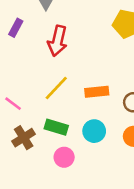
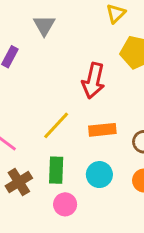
red arrow: (58, 41) -> (93, 81), moved
green rectangle: (56, 127) -> (56, 170), turned 75

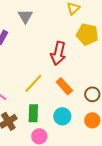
orange rectangle: (102, 130) -> (64, 86), turned 54

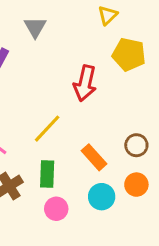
orange rectangle: (64, 86) -> (94, 157), moved
cyan circle: (62, 116) -> (102, 197), moved

